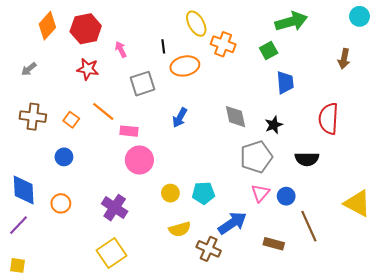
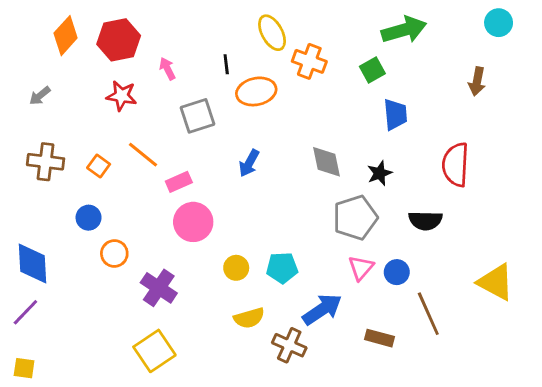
pink rectangle: (129, 131) -> (179, 182), turned -30
orange circle: (61, 203) -> (114, 253), moved

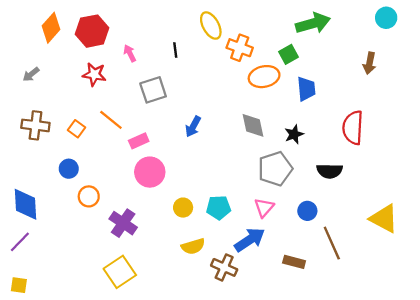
orange ellipse: (256, 91) -> (264, 77), moved
pink triangle: (361, 268) -> (264, 208), moved

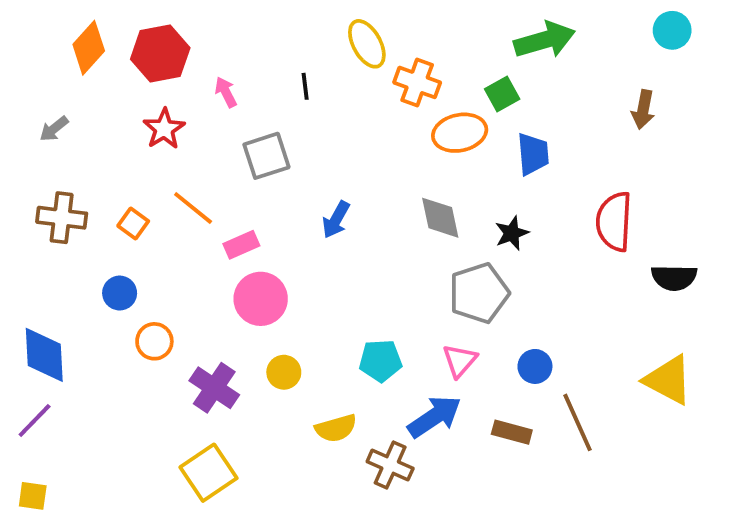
red star: (94, 74) -> (164, 129), turned 30
black semicircle: (330, 171) -> (674, 278), moved
yellow circle: (183, 208) -> (284, 372), moved
brown rectangle: (294, 262) -> (512, 432), moved

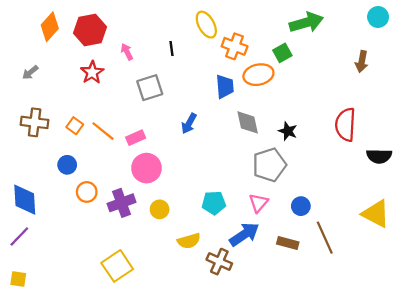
blue trapezoid: (533, 154) -> (225, 87), moved
orange line: (193, 208) -> (103, 131), moved
black star: (512, 233) -> (288, 131), turned -30
purple cross: (214, 388) -> (121, 203), moved, turned 36

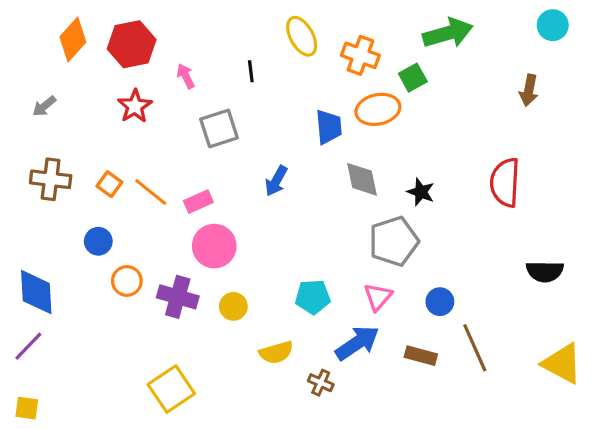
orange cross: (235, 46) -> (360, 55), moved
black semicircle: (379, 156) -> (545, 271), moved
purple cross: (121, 203) -> (178, 297), turned 36
yellow triangle: (376, 214) -> (562, 364), moved
brown cross: (219, 262) -> (321, 383), size x0.7

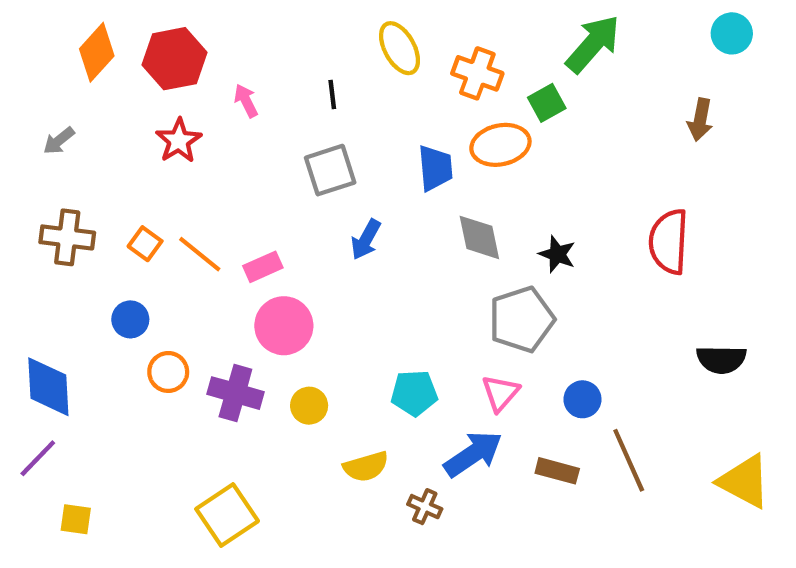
green arrow: (448, 33) -> (593, 44), turned -33
gray square: (219, 128) -> (330, 170), moved
yellow square: (27, 408) -> (76, 519), moved

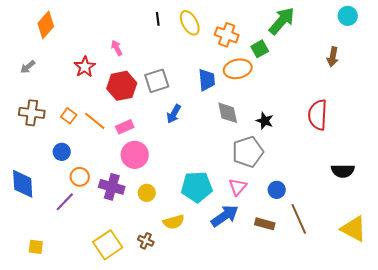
red hexagon: (175, 59) -> (122, 86), moved
black line: (332, 94) -> (158, 19), moved
cyan pentagon: (414, 393) -> (197, 187), size x1.4
purple line: (38, 458) -> (65, 202), moved
brown cross: (425, 507) -> (146, 241), moved

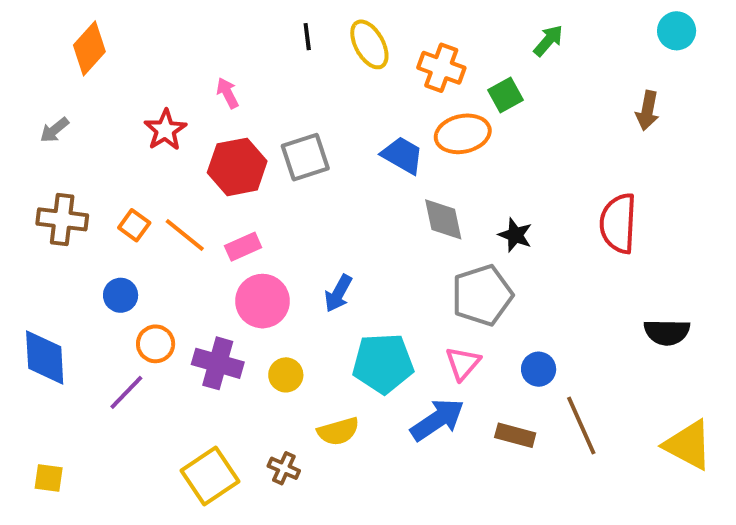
green arrow: (282, 21) -> (548, 41), size x0.6
blue trapezoid: (207, 80) -> (402, 155), turned -55
blue arrow: (174, 114) -> (338, 293), moved
yellow square: (36, 247) -> (49, 478), moved

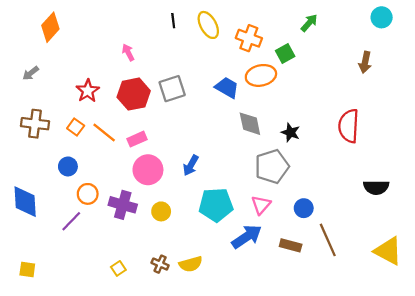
red star: (165, 130) -> (88, 91), moved
yellow semicircle: (338, 431) -> (191, 264), moved
yellow square: (210, 476) -> (118, 268), size x0.5

